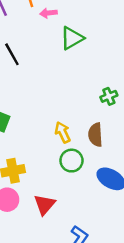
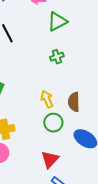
green cross: (109, 96) -> (57, 57), moved
red triangle: (45, 205) -> (50, 159), moved

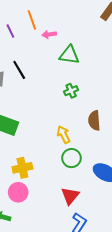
green triangle: (57, 22) -> (69, 55), turned 40
brown semicircle: (74, 102) -> (94, 121), moved

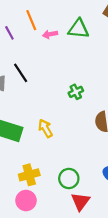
green triangle: (69, 55) -> (79, 29), moved
yellow arrow: (64, 135) -> (45, 128), moved
green circle: (71, 158) -> (69, 178), moved

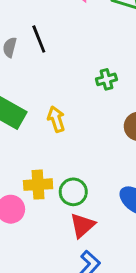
yellow cross: (29, 175) -> (38, 185), moved

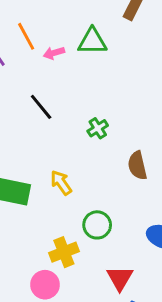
black line: (39, 39) -> (41, 107), moved
green circle: (73, 192) -> (97, 225), moved

